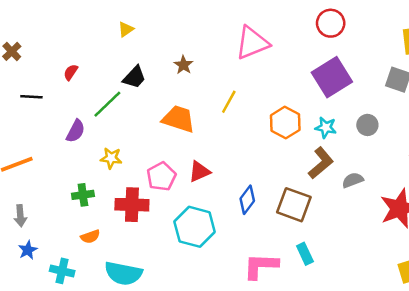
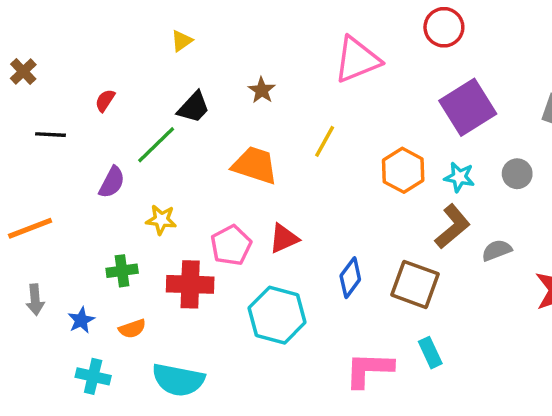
red circle: (331, 23) -> (444, 27), moved
blue star: (28, 250) -> (81, 320), moved

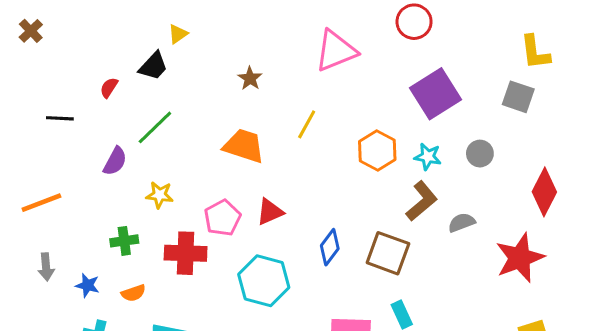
brown cross: (23, 72) -> (31, 31), moved
black trapezoid: (194, 107) -> (153, 66), moved
blue star: (81, 320) -> (87, 285), turned -30

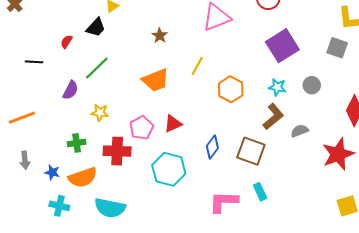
orange trapezoid: (244, 146) -> (156, 80), turned 140
orange hexagon: (377, 150) -> (231, 89), moved
orange semicircle: (133, 293) -> (83, 177), size x1.8

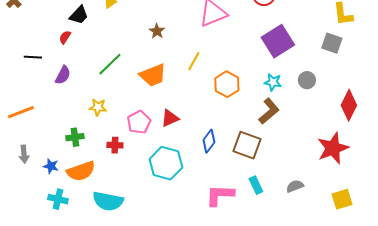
black trapezoid: (96, 27) -> (79, 15), moved
green line: (97, 68) -> (110, 64), moved
purple semicircle: (70, 90) -> (63, 75), moved
gray semicircle: (300, 131) -> (295, 186), moved
red cross: (117, 151) -> (115, 145), size x0.6

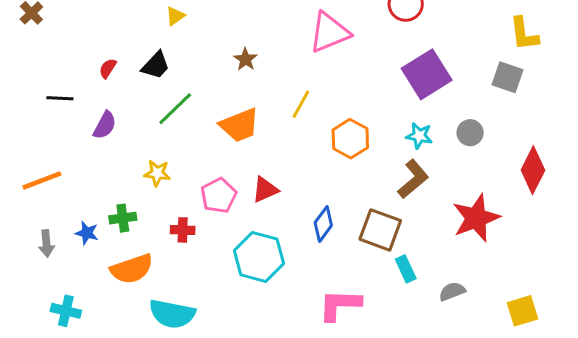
black trapezoid: (79, 15) -> (156, 65), moved
red star: (333, 148) -> (476, 218), moved
blue star: (51, 166) -> (87, 233), moved
cyan rectangle: (256, 185) -> (406, 269), moved
cyan cross: (58, 199) -> (66, 311), moved

